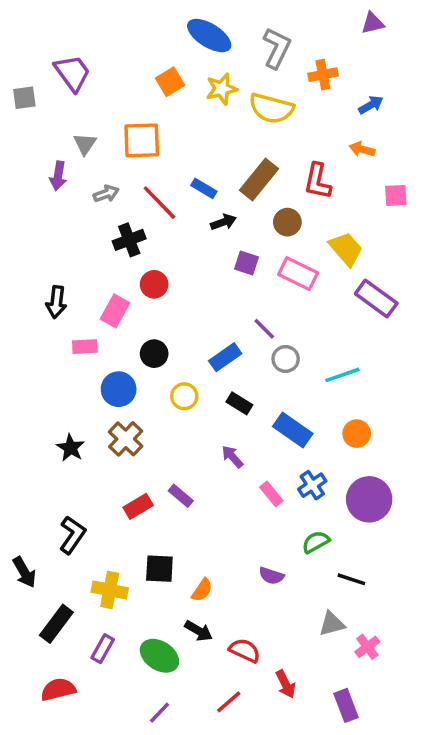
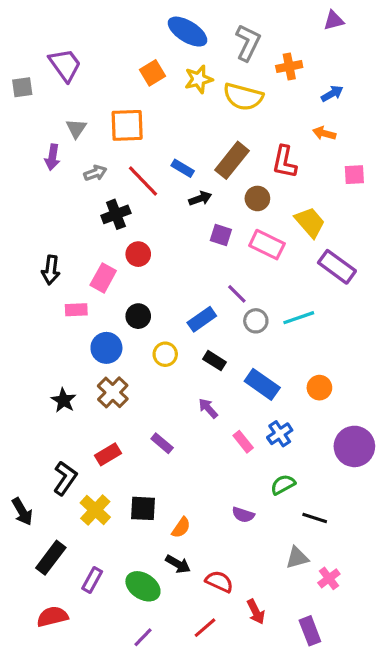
cyan line: (342, 375) -> (299, 318), moved
purple circle: (369, 499) -> (354, 446), moved
red rectangle: (138, 506) -> (108, 454), moved
yellow cross: (110, 590) -> (95, 510), moved, turned 32

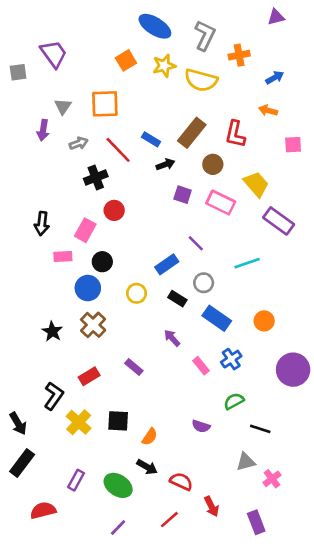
black circle: (138, 316) -> (102, 262), moved
gray circle: (256, 321) -> (204, 283), moved
black rectangle: (51, 558) -> (22, 463), moved

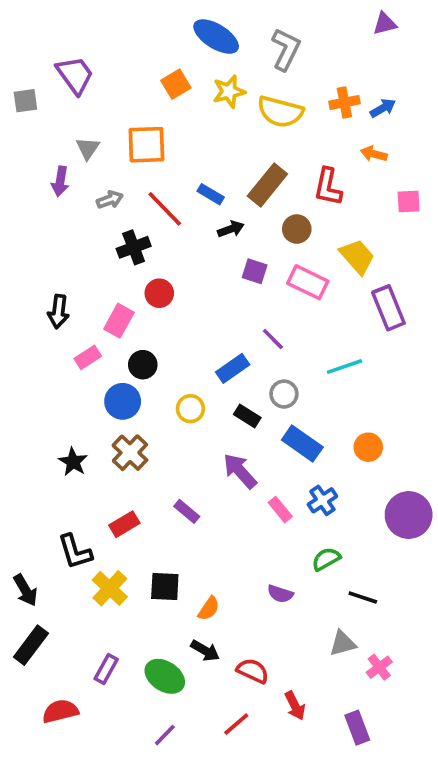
orange cross: (239, 55) -> (344, 103), moved
purple rectangle: (279, 221) -> (388, 308), turned 32
pink rectangle: (63, 256) -> (88, 357), turned -30
purple arrow: (172, 338) -> (240, 471), size x1.5
black L-shape: (54, 396) -> (75, 552), turned 128

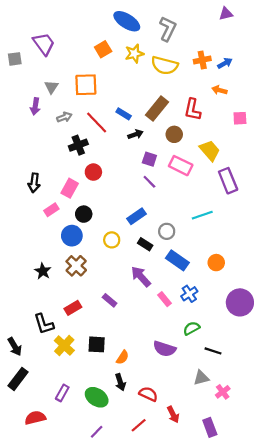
purple line: (273, 339) -> (149, 182), moved
purple semicircle: (280, 594) -> (165, 349), size x1.5
black arrow: (205, 651) -> (120, 382), turned 42

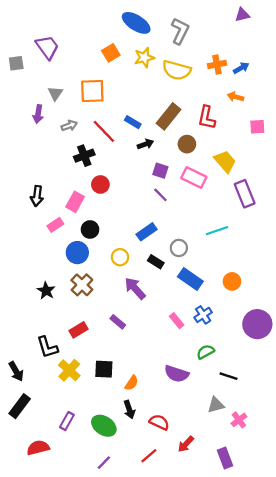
purple arrow: (141, 277) -> (135, 288), moved
red arrow: (173, 414) -> (186, 444), turned 70

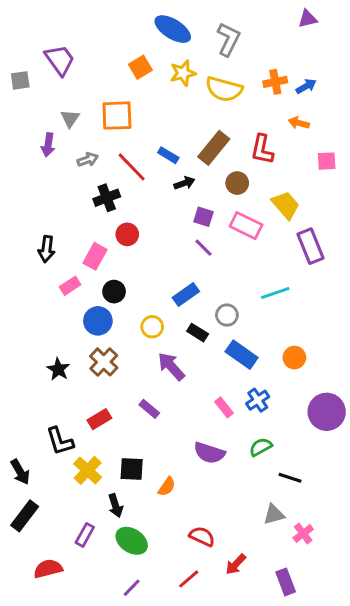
purple semicircle: (177, 374) -> (209, 453), moved
black arrow: (129, 410) -> (115, 506), moved

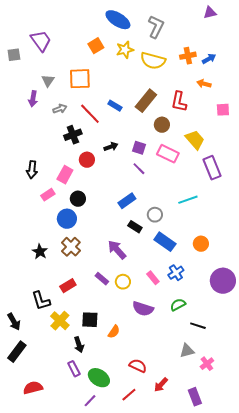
black arrow: (184, 183) -> (111, 147), moved
yellow circle: (152, 327) -> (123, 282), moved
purple rectangle: (85, 535) -> (74, 369), moved, turned -56
green ellipse: (132, 541) -> (99, 378), moved

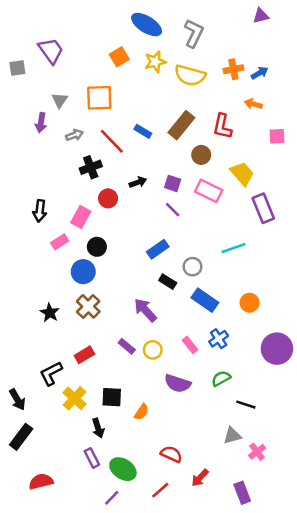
black L-shape: (41, 301) -> (51, 373), turned 80

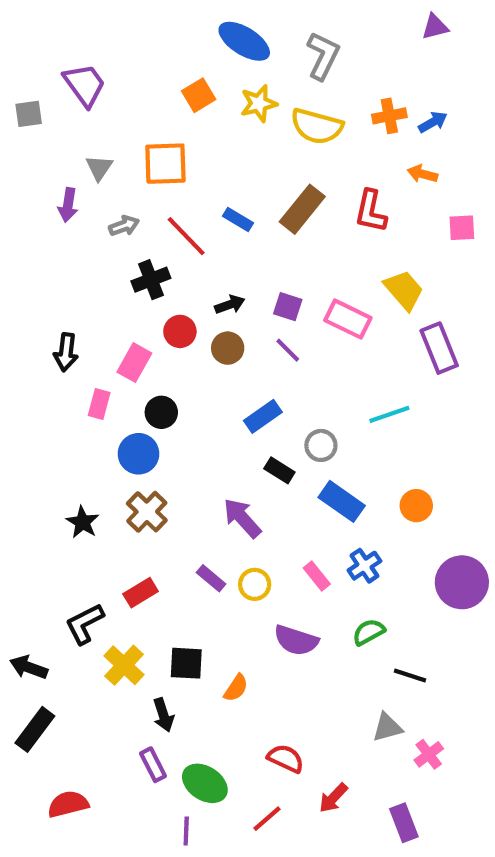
brown circle: (201, 155) -> (228, 348), moved
pink rectangle: (60, 242) -> (99, 404), turned -42
black arrow: (17, 400) -> (29, 667), turned 140
purple line: (112, 498) -> (186, 831), turned -42

